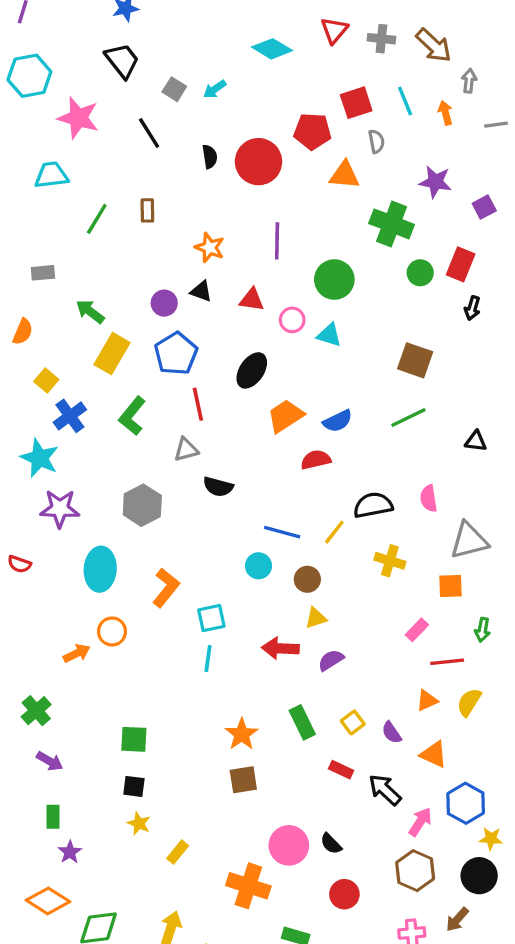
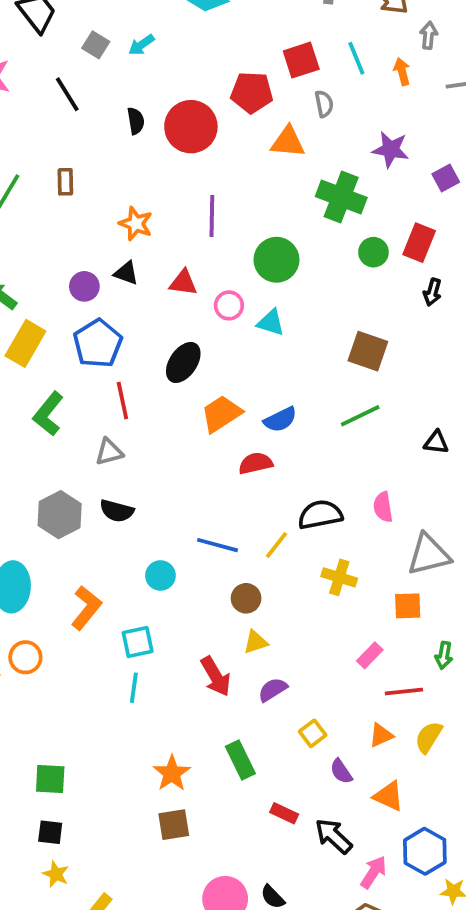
black semicircle: (218, 487) -> (117, 511), moved
cyan circle: (259, 566) -> (160, 575), moved
red arrow: (280, 648) -> (216, 676), turned -123
yellow square: (353, 722) -> (313, 733), moved

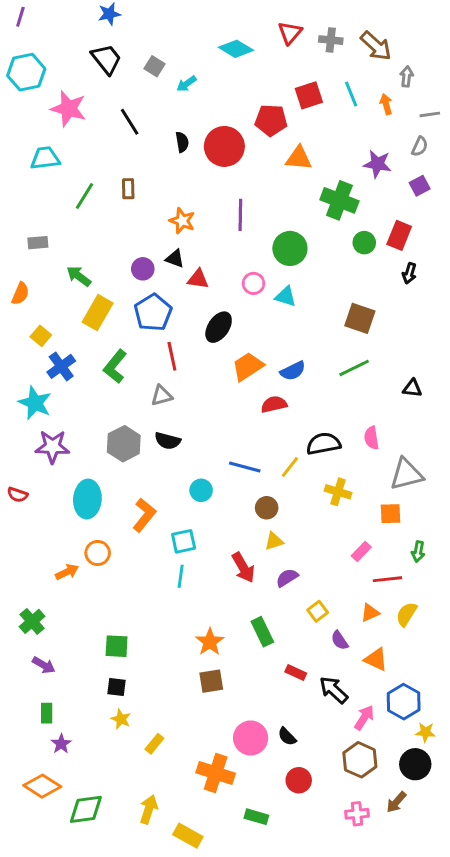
gray square: (96, 45) -> (154, 66), moved
gray semicircle: (324, 104) -> (420, 146), moved, turned 36
red triangle: (183, 283) -> (198, 279), moved

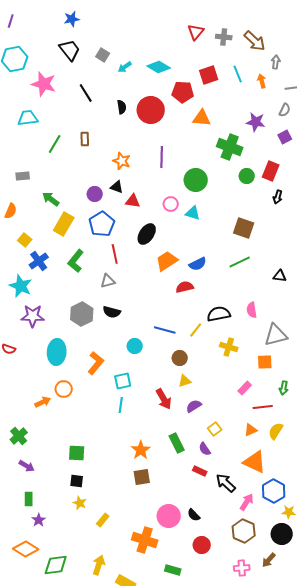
cyan diamond: (236, 49) -> (159, 67), moved
purple semicircle: (339, 640) -> (205, 449), moved
orange triangle: (376, 659) -> (255, 462), size x1.4

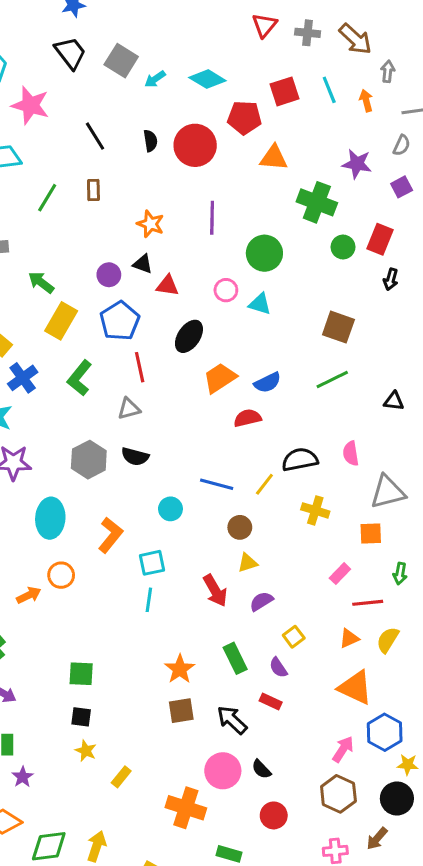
gray square: (103, 55) -> (121, 61), size x1.5
black line: (86, 93) -> (95, 136), moved
black arrow: (226, 483) -> (232, 720), moved
yellow arrow: (99, 565) -> (97, 846), moved

